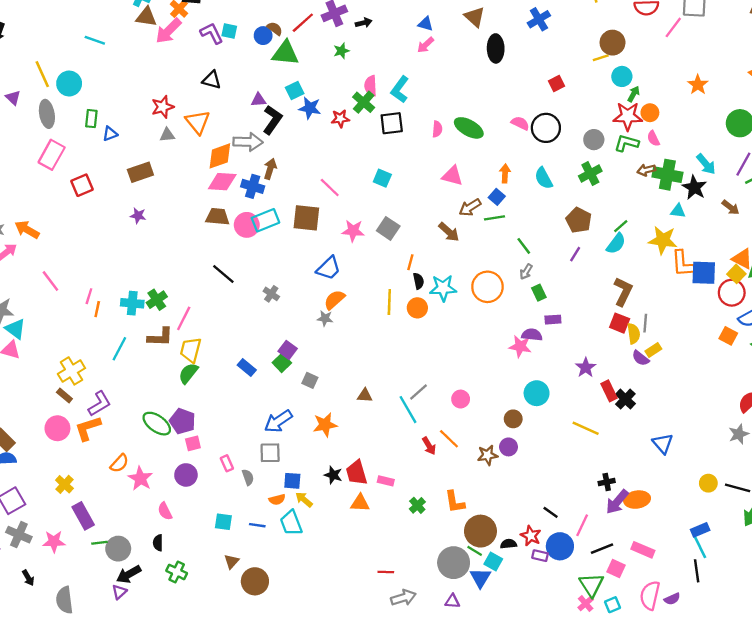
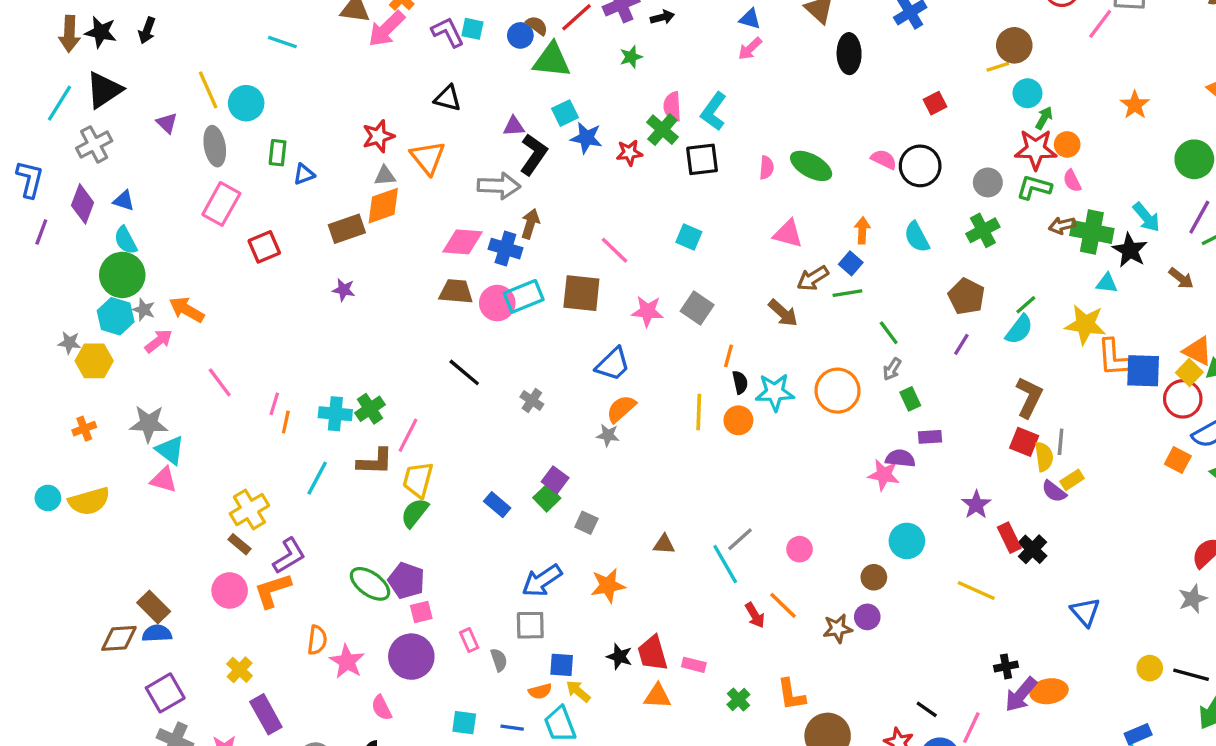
orange diamond: (220, 156) -> (383, 206), moved
orange semicircle: (119, 463) -> (317, 640), turned -36
purple circle: (186, 475) -> (411, 657), size x1.4

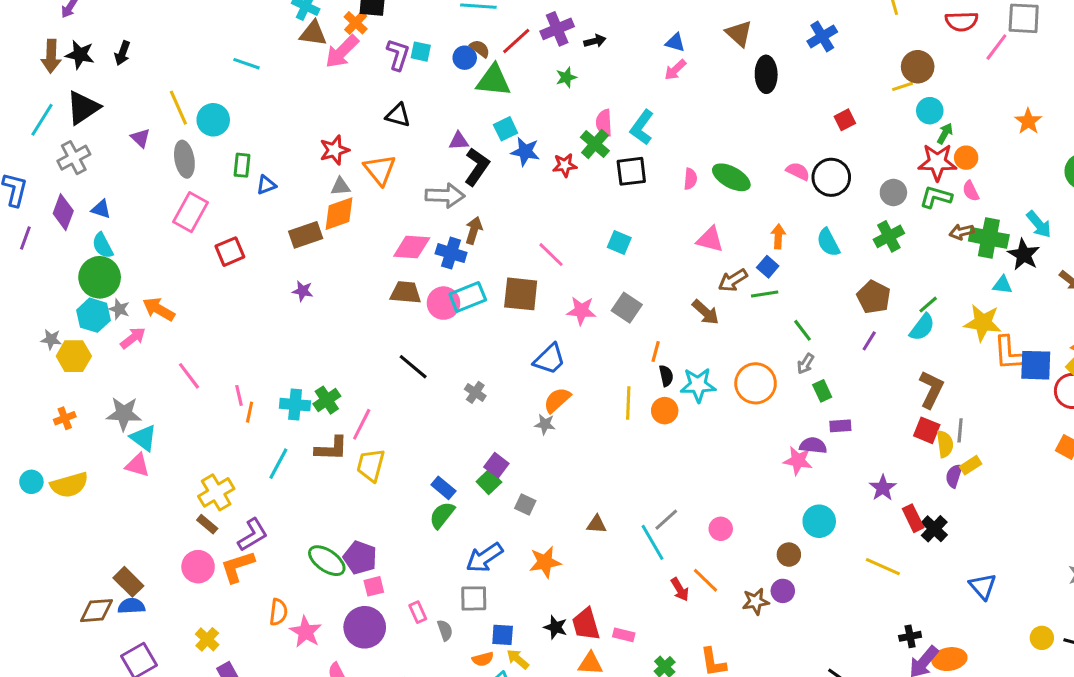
purple L-shape: (448, 32) -> (398, 55), turned 44
pink line: (274, 404) -> (239, 395), turned -30
purple semicircle: (1054, 491) -> (954, 476), turned 70
green semicircle: (415, 513) -> (442, 515), moved

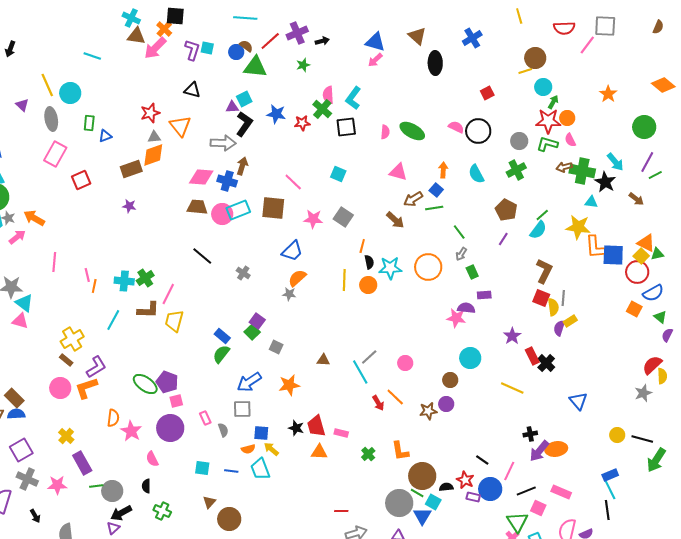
blue triangle: (675, 43) -> (375, 42), size x1.5
cyan square: (506, 129) -> (244, 99), moved
pink line: (189, 376) -> (54, 262), turned 42

